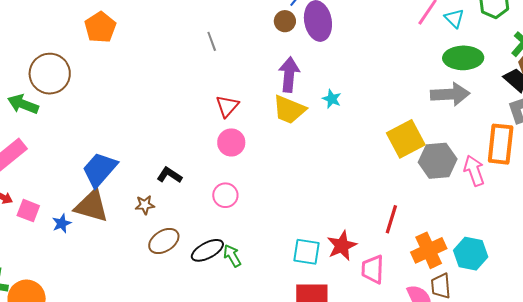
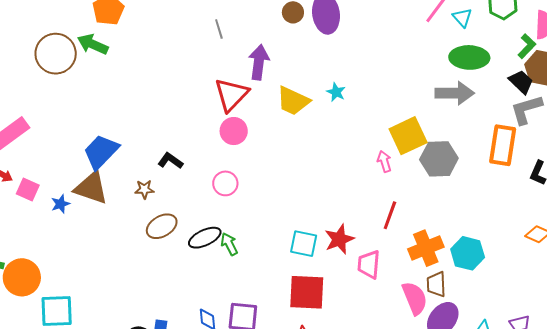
purple arrow: (289, 75) -> (259, 62), moved
green arrow: (23, 104) -> (93, 44), moved
red triangle: (227, 106) -> (231, 95), size x1.5
pink arrow: (474, 171) -> (384, 161), moved, size x0.7

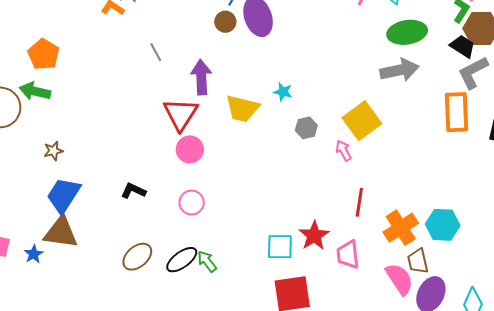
gray hexagon: (439, 159) -> (306, 128), moved, size x0.6
brown star: (144, 189) -> (53, 151), moved

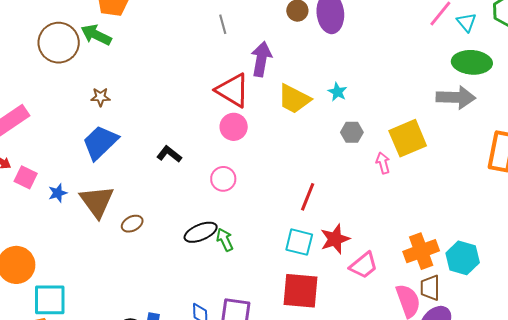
red triangle: (181, 114) -> (233, 90), turned -45
red line: (359, 202) -> (308, 197), moved
brown triangle: (61, 232) -> (97, 202), moved, turned 33
pink trapezoid: (348, 255) -> (364, 265), turned -136
brown ellipse: (137, 257) -> (132, 224), moved, size x0.7

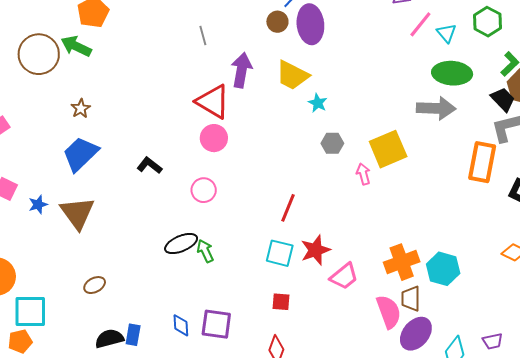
brown star: (100, 97) -> (81, 108), turned -30
yellow trapezoid: (294, 99) -> (292, 75), moved
brown ellipse: (132, 224) -> (95, 285), moved
red square: (300, 291) -> (281, 302), size x0.5

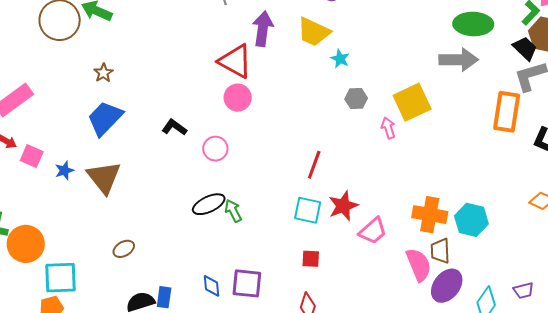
pink circle: (204, 190) -> (215, 149), moved
orange cross: (402, 262) -> (430, 215), turned 32

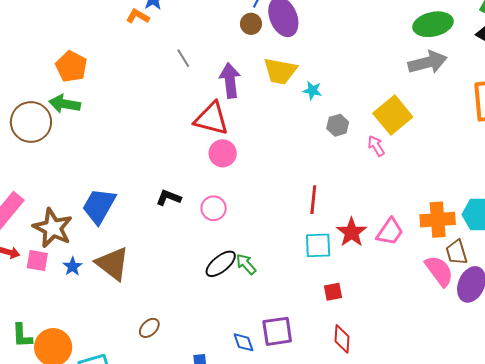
brown star: (103, 73) -> (53, 228), moved, size x2.0
pink trapezoid: (373, 231) -> (390, 232), moved

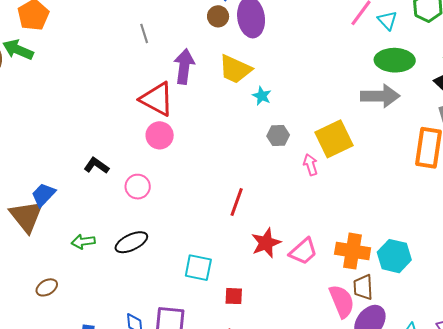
blue trapezoid: (99, 206) -> (43, 195), moved, size x0.7
cyan square: (318, 245) -> (198, 268), moved
green arrow: (246, 264) -> (83, 242), moved, turned -70

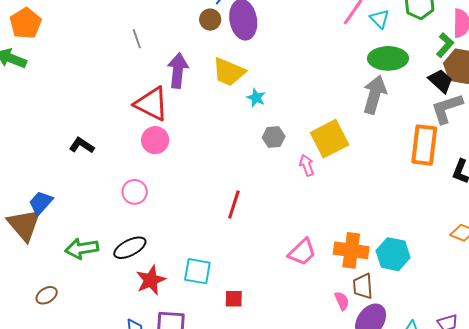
gray arrow: (380, 96) -> (375, 95), turned -72
black L-shape: (96, 166) -> (82, 145), moved
green arrow: (83, 242) -> (82, 249), size x1.4
red star: (266, 243) -> (151, 280), moved
pink semicircle: (342, 301) -> (342, 301), size x0.6

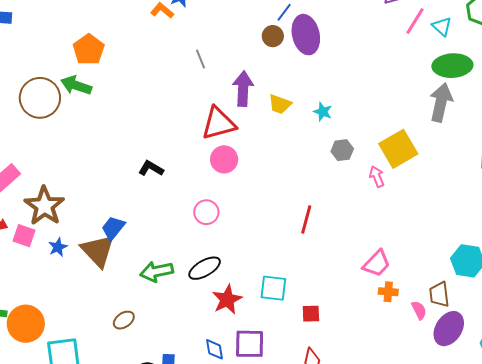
yellow trapezoid: (229, 72) -> (280, 104), moved, size x0.7
red triangle: (151, 104) -> (219, 123), turned -39
orange cross: (351, 250) -> (388, 292), moved, size x0.6

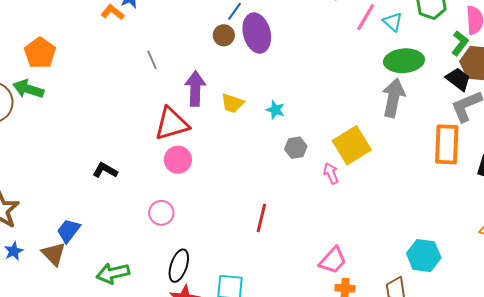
brown triangle: (98, 251) -> (54, 254), size x0.7
black ellipse: (205, 268) -> (179, 266), moved, turned -40

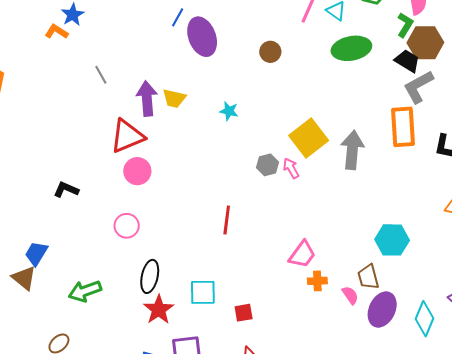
brown circle: (224, 35) -> (270, 52), moved
gray arrow: (393, 98) -> (352, 150), moved
yellow trapezoid: (232, 103) -> (174, 98), moved
gray hexagon: (296, 148) -> (268, 165), moved

